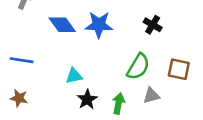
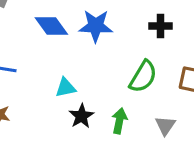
black cross: (153, 25) -> (161, 26), turned -30
gray triangle: (151, 96) -> (165, 126), moved, turned -42

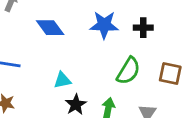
blue star: (96, 26) -> (104, 25), moved

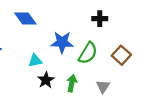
blue star: (104, 25) -> (62, 42), moved
brown square: (170, 74) -> (121, 55), turned 30

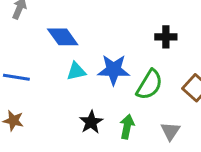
cyan triangle: (35, 61) -> (76, 71), moved

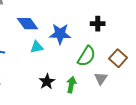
blue star: (114, 70) -> (60, 34), moved
gray triangle: (170, 131) -> (101, 79), moved

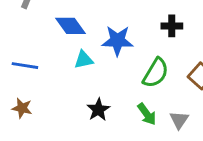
gray triangle: (101, 79) -> (179, 120), moved
green arrow: (71, 85) -> (147, 114), moved, turned 133

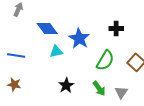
blue star: (117, 41) -> (79, 38), turned 30

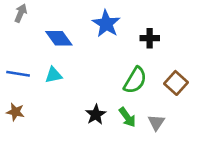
blue star: (79, 38) -> (106, 24), moved
cyan triangle: (56, 51) -> (54, 75), moved
black star: (66, 85) -> (96, 115), moved

